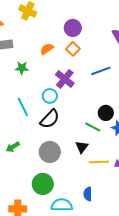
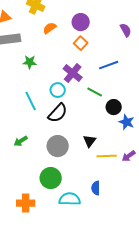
orange semicircle: (47, 49) -> (50, 28), moved
green line: (93, 127) -> (95, 92), moved

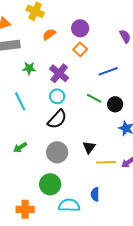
purple cross: (73, 73) -> (59, 73), moved
cyan line: (31, 101) -> (20, 101), moved
black circle: (114, 107) -> (115, 104), moved

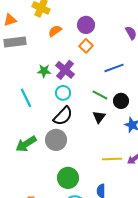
green star: (29, 68) -> (44, 71), moved
green arrow: (20, 147) -> (26, 144), size x1.5
black triangle: (89, 147) -> (99, 117), moved
gray circle: (57, 152) -> (56, 140), moved
green circle: (50, 184) -> (68, 178), moved

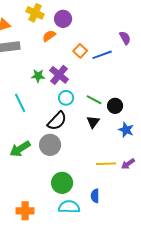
purple circle: (86, 25) -> (63, 19), moved
blue line: (114, 68) -> (102, 55), moved
cyan circle: (63, 93) -> (66, 98), moved

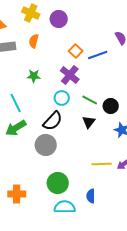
orange semicircle: (49, 36) -> (34, 41), moved, turned -40
purple cross: (59, 75) -> (70, 75), moved
green arrow: (20, 149) -> (16, 128), moved
orange cross: (25, 211) -> (17, 194), moved

